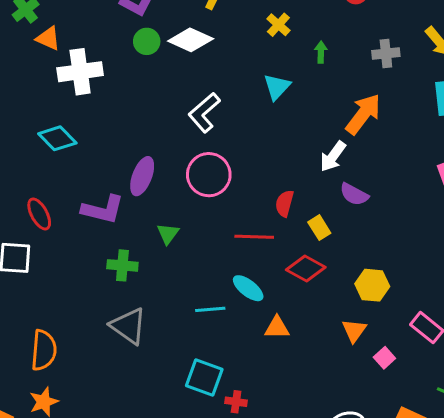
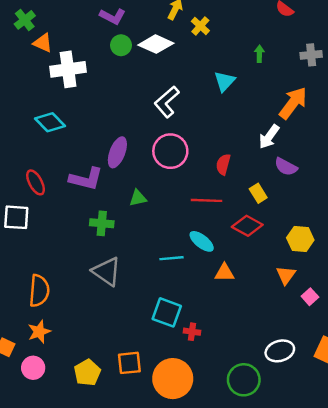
yellow cross: (278, 25) -> (200, 26), moved
red semicircle: (284, 203) -> (223, 164), moved
green triangle: (168, 234) -> (138, 198), turned 42

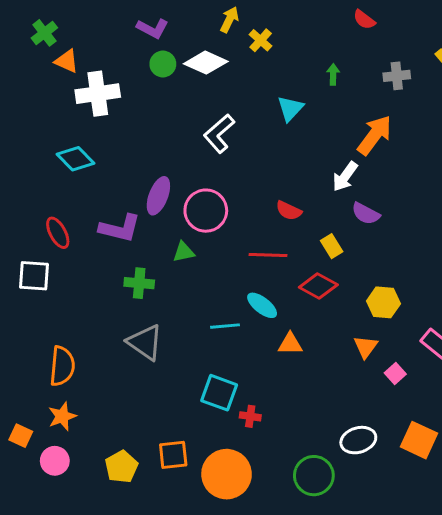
pink circle: (170, 151) -> (206, 211), moved
red semicircle: (223, 164) -> (289, 211), turned -80

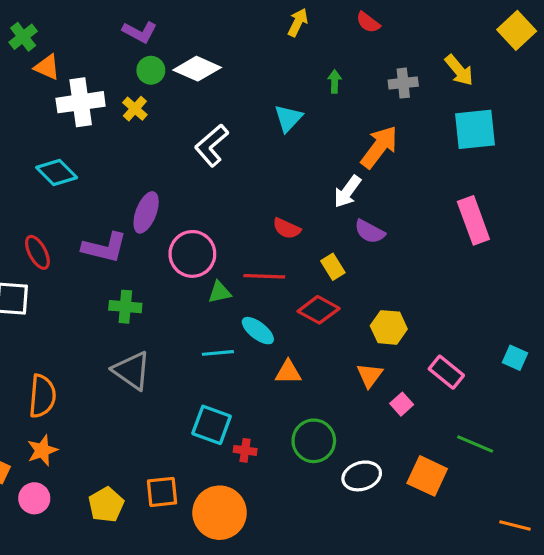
yellow arrow: (229, 20) -> (298, 22), moved
yellow cross: (261, 40) -> (135, 109), moved
pink circle: (206, 211) -> (192, 254), moved
green triangle: (184, 252) -> (220, 292), moved
green circle: (314, 476) -> (314, 441), moved

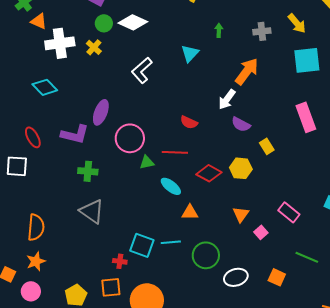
yellow rectangle: (333, 267) -> (267, 146), moved
yellow hexagon: (389, 327) -> (241, 168), moved
cyan line: (218, 353) -> (171, 242), moved
red cross: (245, 450) -> (120, 261), moved
orange square: (427, 476) -> (277, 277), size x0.7

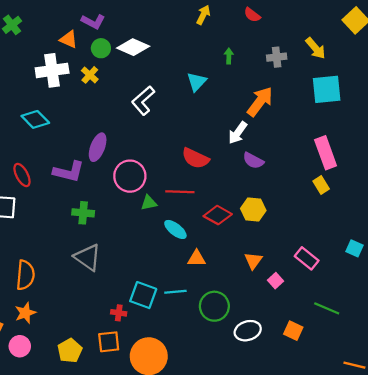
orange triangle: (39, 21) -> (69, 39), moved
red semicircle: (189, 122) -> (195, 158), size x1.4
yellow rectangle: (267, 146) -> (321, 185), moved

